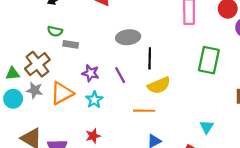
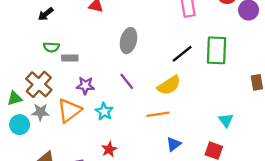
gray ellipse: (128, 37) -> (128, 41), turned -60
black line: (150, 58) -> (182, 54), moved, turned 60
purple star: (91, 73) -> (85, 86), moved

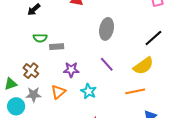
brown cross: (39, 84) -> (31, 71), size x0.7
orange triangle: (69, 110) -> (58, 92), size x0.7

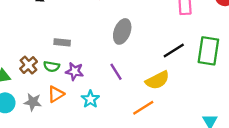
green semicircle: (40, 38) -> (52, 66), moved
orange line: (135, 91) -> (143, 108), turned -30
gray star: (34, 95) -> (33, 102), moved

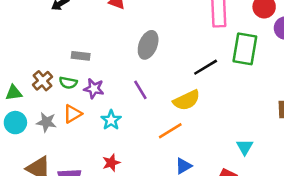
green rectangle: (208, 51) -> (245, 49), moved

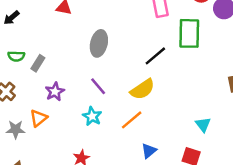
gray rectangle: (81, 56) -> (38, 63), turned -56
green semicircle: (68, 83) -> (16, 56), moved
purple star: (94, 89) -> (55, 92), turned -30
cyan star: (111, 120) -> (92, 116), moved

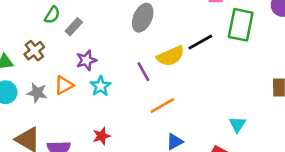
green semicircle: (16, 56) -> (52, 15), turned -70
purple line: (98, 86) -> (143, 72), moved
yellow semicircle: (142, 89) -> (171, 56), moved
cyan star: (92, 116) -> (101, 86), moved

